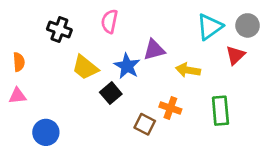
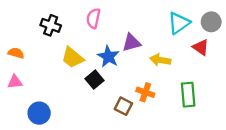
red triangle: (235, 55) -> (201, 47), turned -42
orange semicircle: (19, 62) -> (16, 53), turned -70

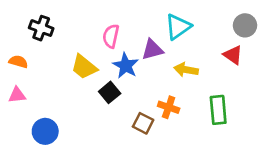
pink semicircle: (93, 18) -> (111, 36), moved
cyan triangle: (179, 23) -> (178, 27), moved
black cross: (51, 25) -> (41, 28), moved

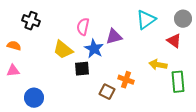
cyan triangle: (178, 27) -> (146, 20), moved
yellow arrow: (186, 70) -> (158, 65), moved
black square: (110, 92) -> (82, 69), turned 35
green rectangle: (218, 110) -> (178, 82), moved

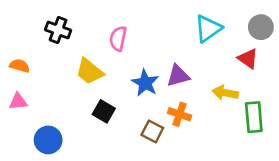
black cross: (31, 21) -> (58, 30), moved
purple triangle: (114, 37) -> (178, 76), moved
blue star: (94, 49) -> (145, 83), moved
black square: (82, 69) -> (104, 111), moved, turned 35

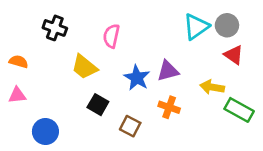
gray circle: (261, 27) -> (227, 25), moved
green rectangle: (254, 117) -> (239, 110), turned -56
brown square: (152, 131) -> (130, 126), moved

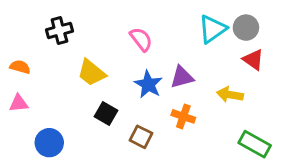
black cross: (55, 28) -> (59, 30), turned -35
pink semicircle: (111, 36) -> (141, 39), moved, turned 130
green rectangle: (239, 110) -> (255, 144), moved

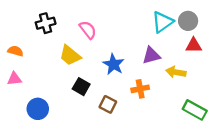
pink semicircle: (141, 39) -> (88, 30), moved
red triangle: (253, 60) -> (194, 45), turned -36
purple triangle: (182, 77) -> (151, 55), moved
orange cross: (183, 116) -> (140, 89), turned -30

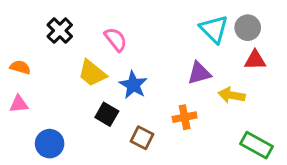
cyan triangle: (162, 22) -> (214, 29), turned -40
black cross: (46, 23) -> (60, 31), turned -30
blue star: (113, 64) -> (133, 85), moved

